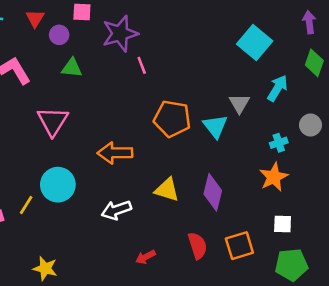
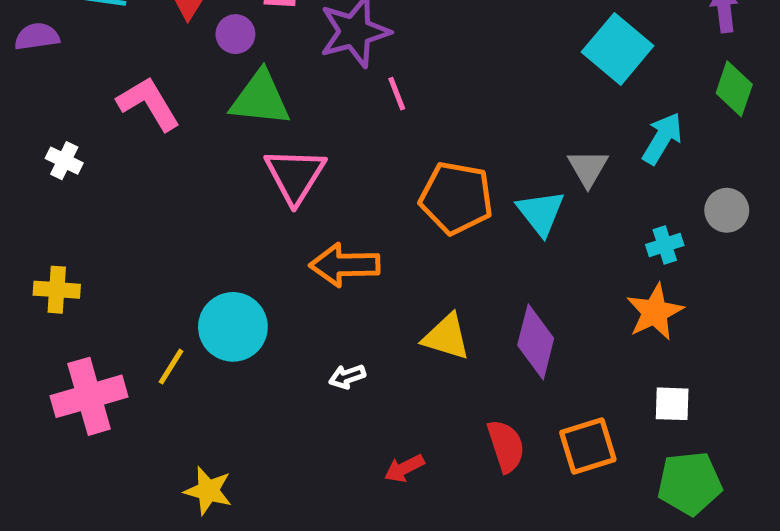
green triangle: (72, 68) -> (260, 99), size x1.5
pink triangle: (53, 121) -> (295, 176), moved
white arrow: (116, 210) -> (347, 377), size x0.6

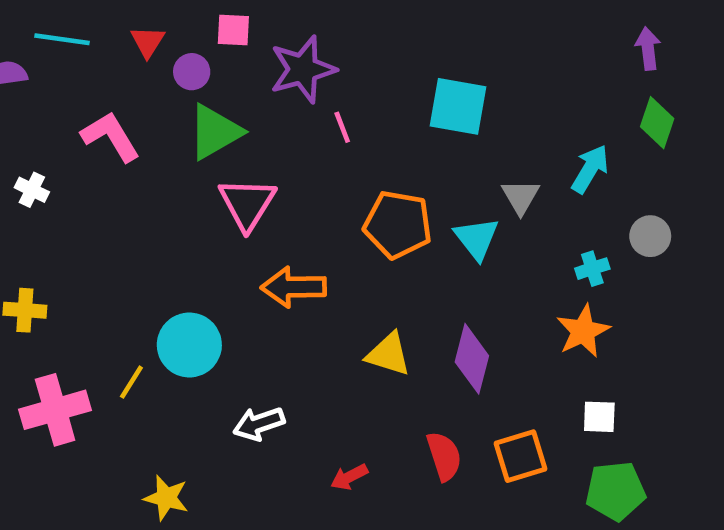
cyan square: (618, 49) -> (458, 106), moved, turned -30
green triangle: (260, 99) -> (215, 132), turned -36
white arrow: (347, 377) -> (259, 424), moved, size x1.5

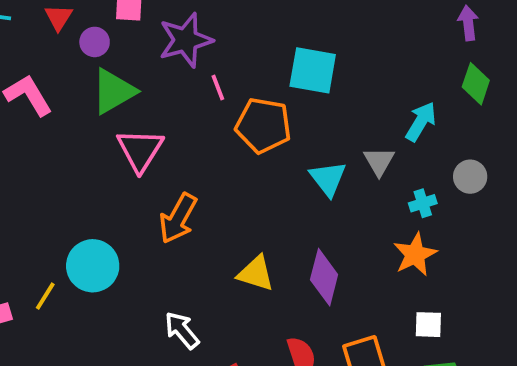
gray triangle: (521, 197) -> (379, 161), moved
orange pentagon: (398, 225) -> (263, 125), moved
orange arrow: (294, 287) -> (178, 218), turned -60
white arrow: (259, 424) -> (182, 330), moved, turned 69

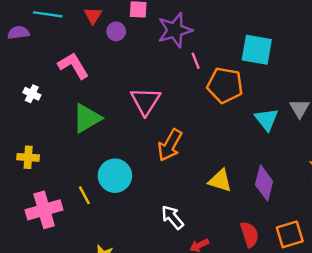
green triangle: (114, 91) -> (87, 118), moved
yellow line: (45, 296) -> (84, 195), turned -60

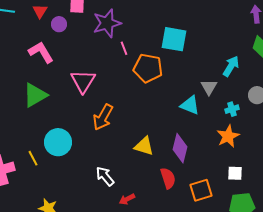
pink L-shape: (73, 66) -> (41, 52), moved
cyan triangle: (267, 119) -> (190, 105), moved, turned -30
red semicircle: (249, 234) -> (168, 178), moved

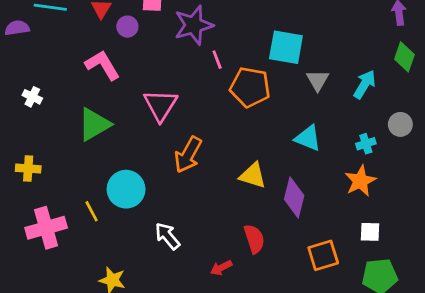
gray triangle: (209, 87) -> (318, 80), moved
yellow triangle: (144, 146) -> (253, 175), moved
white arrow: (105, 176) -> (167, 236), moved
red semicircle: (168, 178) -> (254, 239), moved

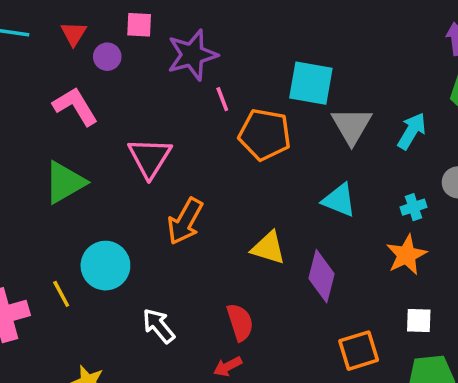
gray triangle: (318, 80) -> (352, 126), size x1.4
red semicircle: (254, 239) -> (240, 322), moved

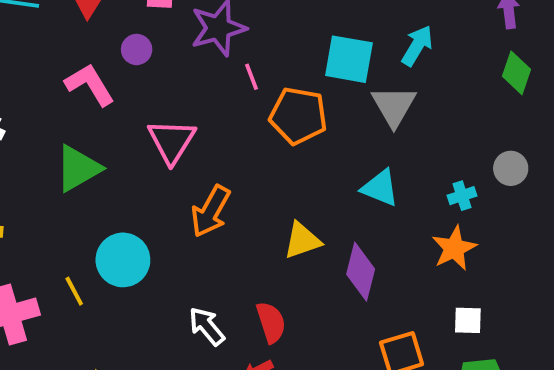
purple circle: (107, 57) -> (137, 49), moved
cyan arrow: (412, 131) -> (417, 46), moved
yellow triangle: (268, 248) -> (302, 240), turned -36
white arrow: (159, 326) -> (207, 326), moved

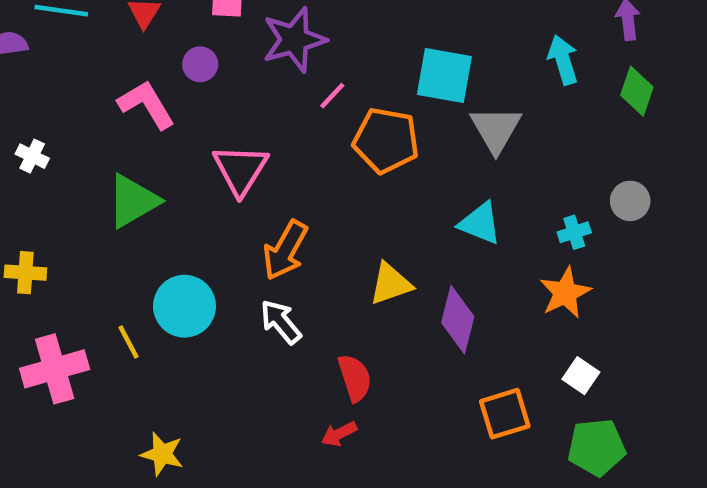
cyan arrow: (417, 46) -> (563, 60), moved, turned -48
pink line: (252, 77) -> (332, 96), turned 64
white square: (468, 320) -> (581, 376), turned 32
white arrow: (207, 326) -> (281, 322), moved

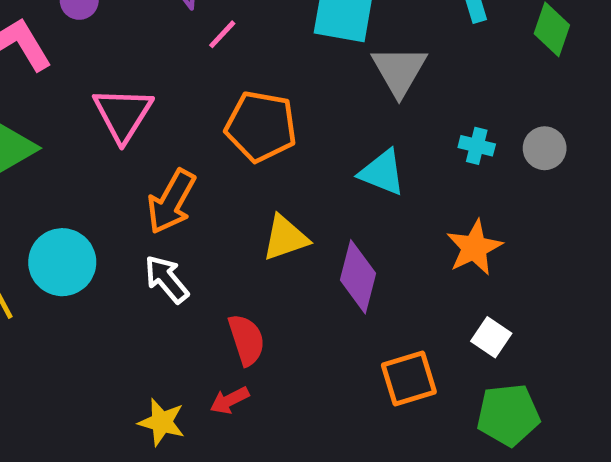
orange pentagon: (386, 140) -> (261, 126), moved
cyan cross: (574, 232) -> (477, 146), moved, turned 32
yellow star: (162, 454) -> (162, 422), moved

